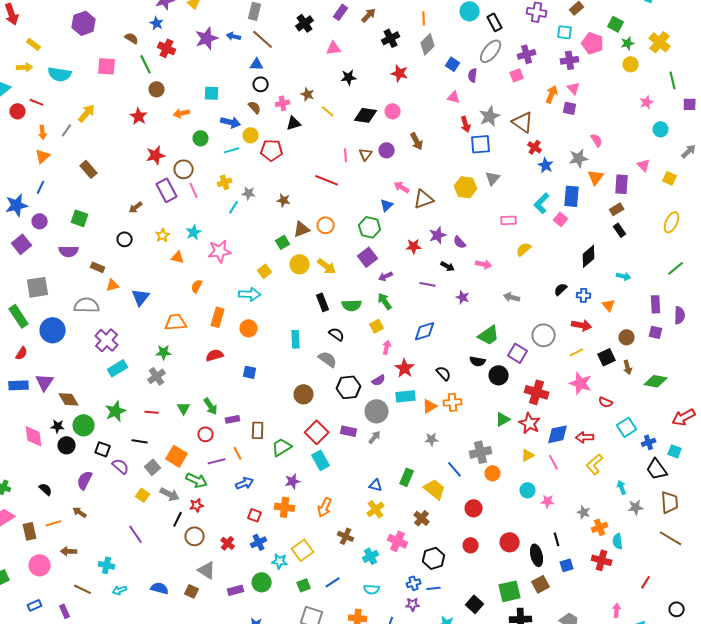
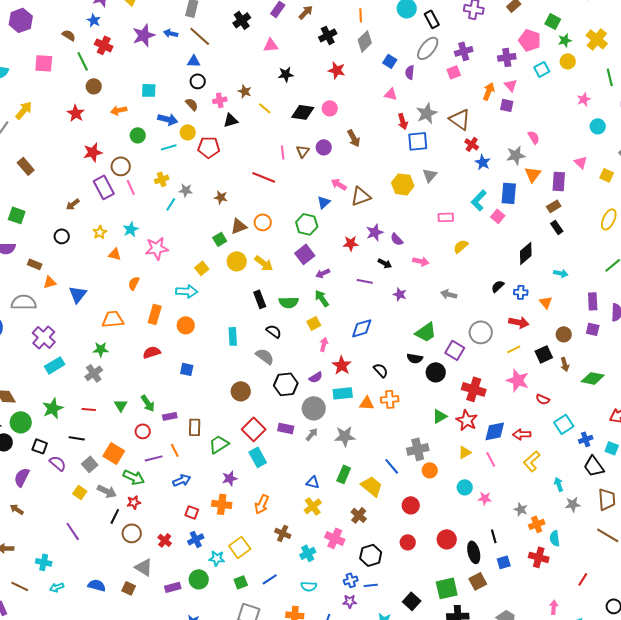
cyan square: (565, 32) -> (542, 69), moved, turned -35
orange triangle: (430, 406) -> (367, 403), turned 35
gray star: (432, 439) -> (345, 436), moved, size x1.5

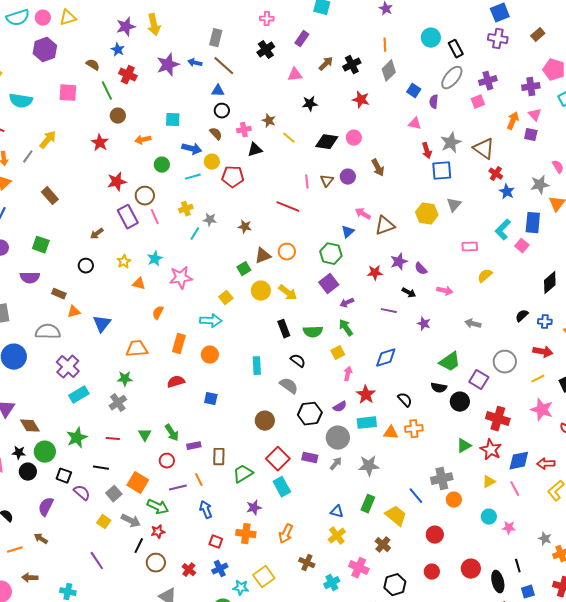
brown arrow: (306, 12) -> (326, 64), moved
blue arrow: (182, 480) -> (206, 510), turned -90

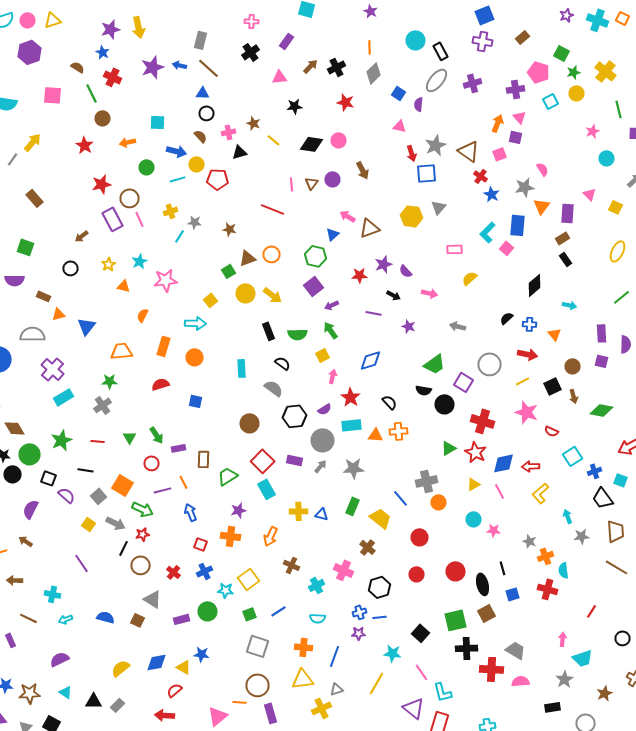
pink square: (478, 102) -> (500, 154), moved
yellow cross: (337, 536) -> (298, 511), moved, turned 36

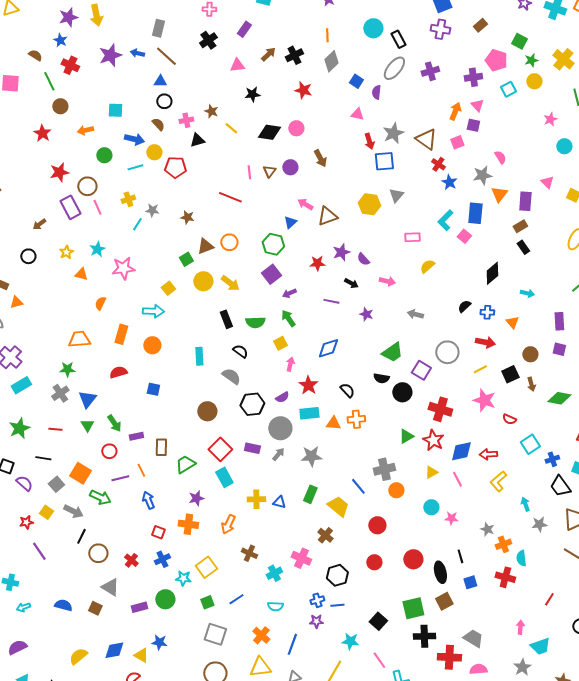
blue triangle: (86, 326) -> (87, 399), moved
red star: (142, 534) -> (26, 522), moved
orange cross: (304, 647) -> (261, 635), turned 36

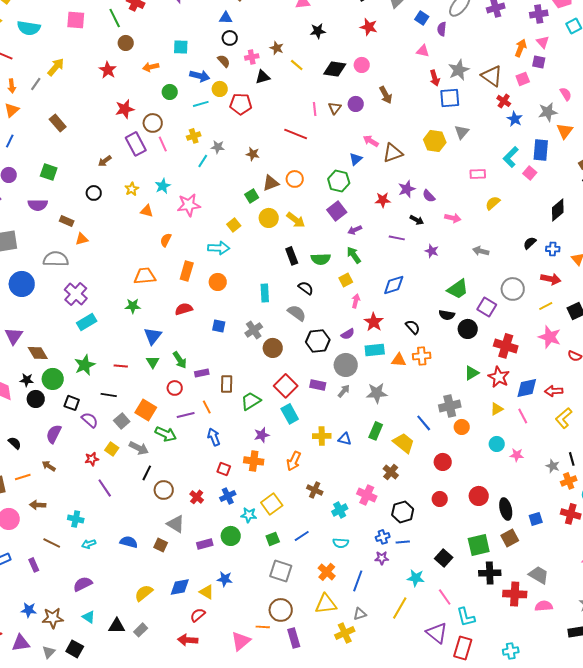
gray cross: (60, 393) -> (254, 330), moved
black line: (460, 556) -> (572, 459), moved

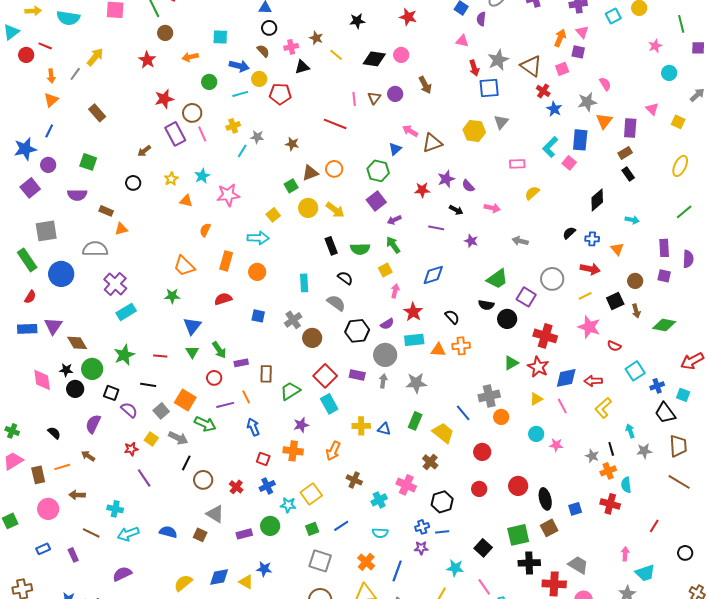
orange trapezoid: (145, 276) -> (184, 266), turned -130
gray arrow: (344, 391) -> (383, 381), turned -32
cyan arrow: (89, 544) -> (128, 534), size x1.5

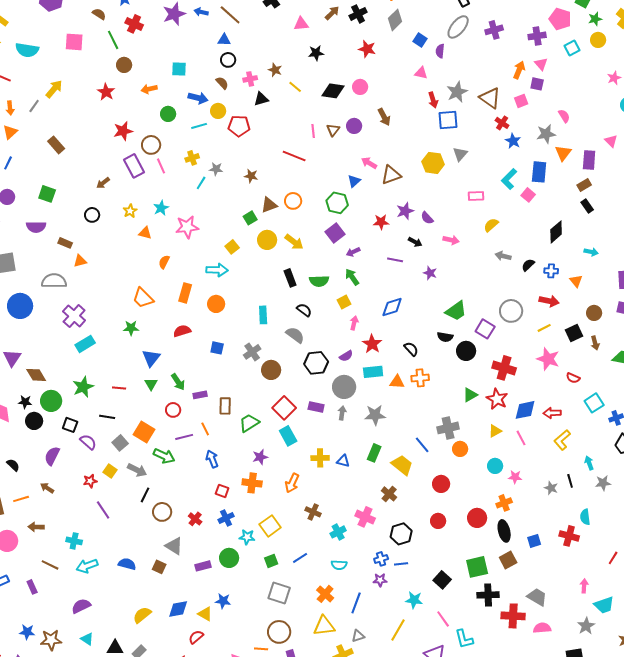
gray arrow: (520, 241) -> (503, 256), moved
orange cross: (608, 471) -> (504, 503), moved

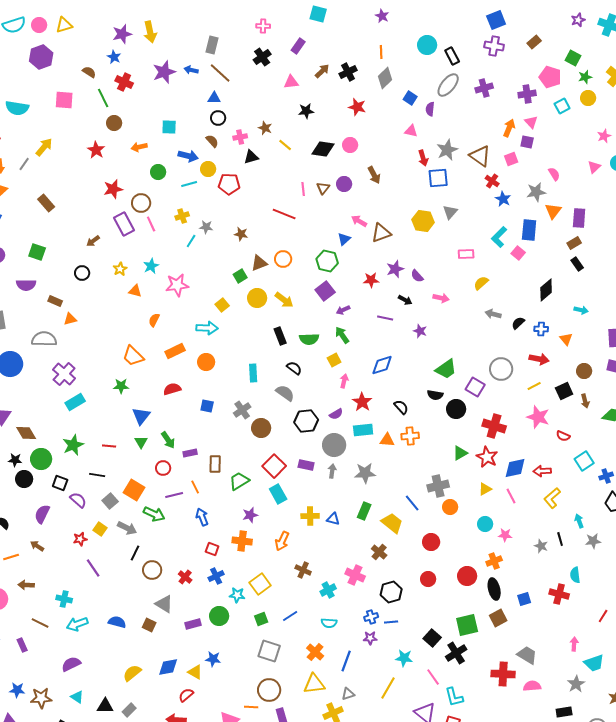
pink triangle: (611, 141) -> (594, 167), moved, turned 32
orange rectangle: (185, 293) -> (175, 351), turned 48
black cross: (488, 595) -> (456, 653), moved, turned -30

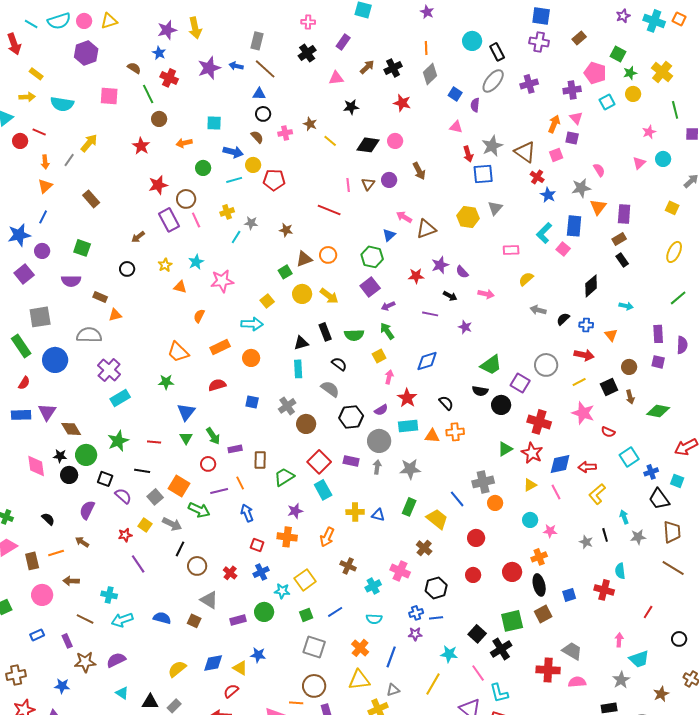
blue square: (496, 20) -> (541, 16), turned 30
black triangle: (251, 157) -> (301, 343), moved
brown star: (41, 698) -> (85, 662), moved

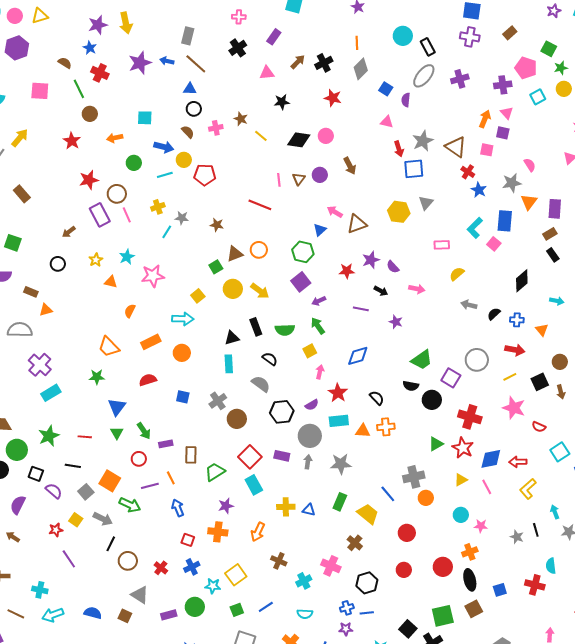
pink square: (556, 155) -> (487, 150), turned 32

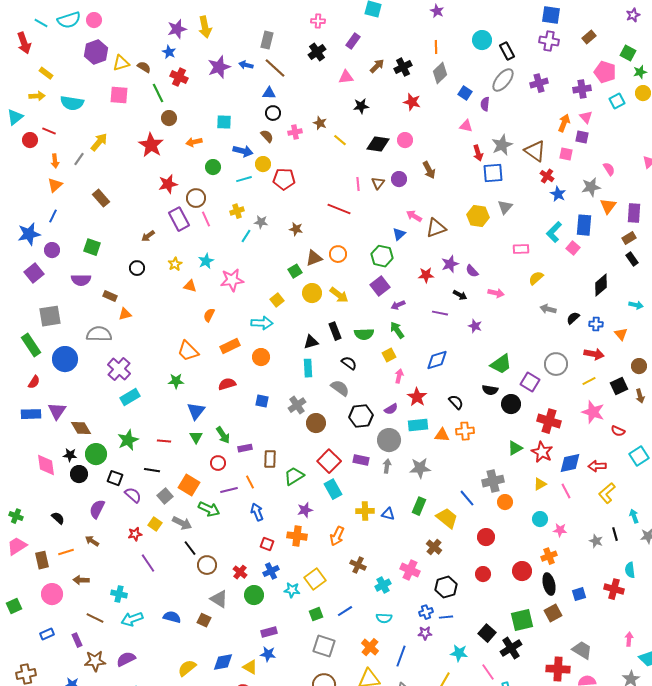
yellow triangle: (40, 16) -> (121, 63), moved
red star: (72, 141) -> (151, 145), size x1.4
black line: (111, 544) -> (190, 548), turned -63
green circle: (195, 607) -> (254, 595), moved
purple rectangle: (169, 615) -> (269, 632), moved

